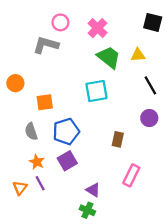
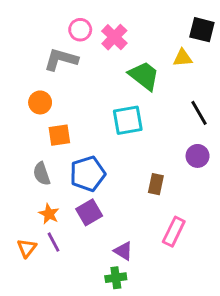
pink cross: (98, 28) -> (114, 37), moved
yellow triangle: (138, 55) -> (183, 58), moved
orange circle: (15, 83) -> (40, 102), moved
green cross: (87, 210) -> (116, 278), turned -32

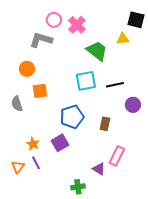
black line: (199, 113) -> (115, 85), moved, turned -72
gray semicircle: (42, 174) -> (17, 104), moved
blue pentagon: (88, 174) -> (72, 117), moved
purple triangle: (123, 251) -> (99, 169), moved

